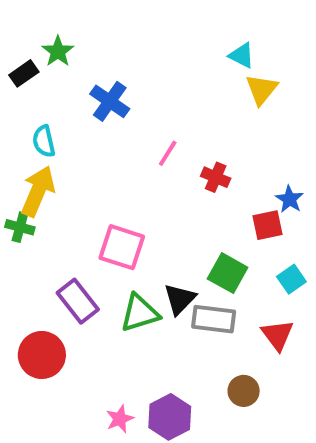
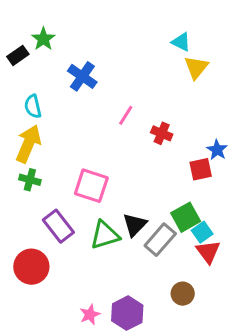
green cross: (20, 227) -> (30, 180), moved
green square: (228, 273) -> (186, 217), moved, turned 32
cyan square: (291, 279) -> (202, 232), moved
gray rectangle: (214, 319) -> (160, 240), turned -56

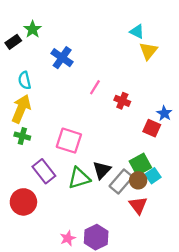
red square: (201, 169) -> (152, 128), turned 36
red triangle: (208, 252) -> (138, 205), moved
brown circle: (183, 294) -> (138, 180), moved

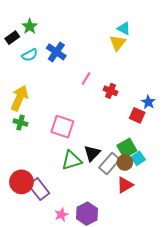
yellow triangle: (148, 51) -> (118, 43), moved
cyan semicircle: (25, 80) -> (30, 55), moved, turned -105
purple rectangle: (44, 171) -> (39, 189), moved
red triangle: (138, 205) -> (125, 185), turned 36

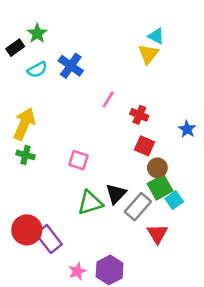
red square: (137, 115) -> (144, 146), moved
pink square: (62, 127) -> (79, 160), size x0.7
brown circle: (125, 162) -> (157, 168), moved
red triangle: (125, 185) -> (157, 234), turned -30

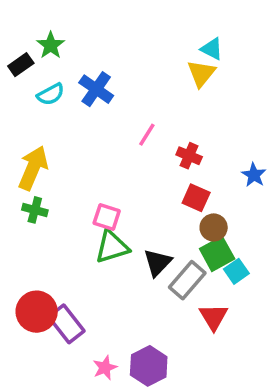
green triangle: (90, 203) -> (112, 247), moved

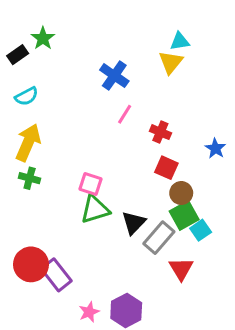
cyan triangle: (212, 49) -> (180, 41), turned -36
blue cross: (96, 89) -> (114, 76), moved
cyan semicircle: (51, 94) -> (27, 96), moved

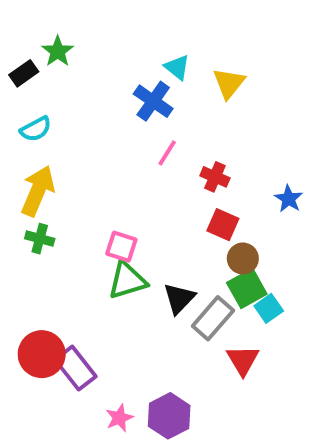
cyan triangle: (180, 41) -> (177, 67), moved, turned 48

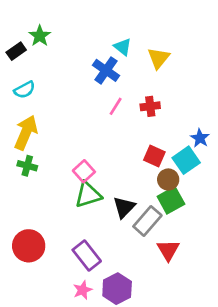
red cross: (215, 177) -> (150, 106), moved, turned -30
pink square: (121, 247) -> (84, 171), turned 30
cyan square: (269, 308) -> (186, 160), moved, size x1.4
purple rectangle: (76, 368) -> (87, 255), moved

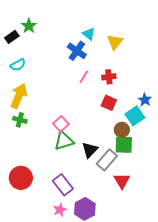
red square: (154, 156) -> (109, 103), moved
green square: (171, 200) -> (124, 145), turned 30

